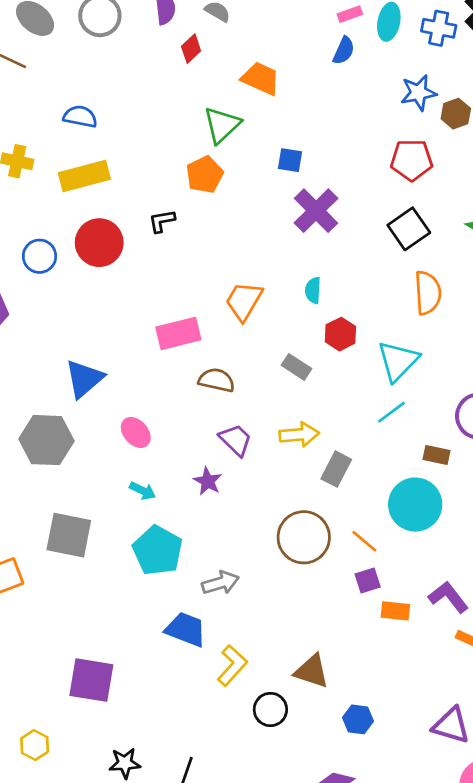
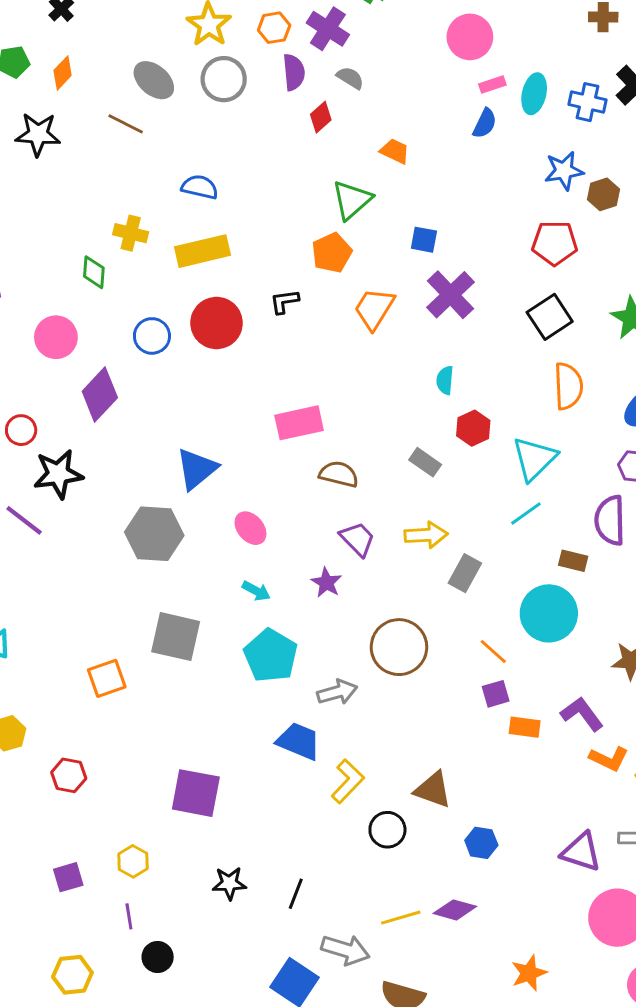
orange trapezoid: (261, 79) -> (395, 151), size x0.7
orange trapezoid: (244, 301) -> (374, 309), moved
brown circle: (304, 537) -> (399, 647), moved

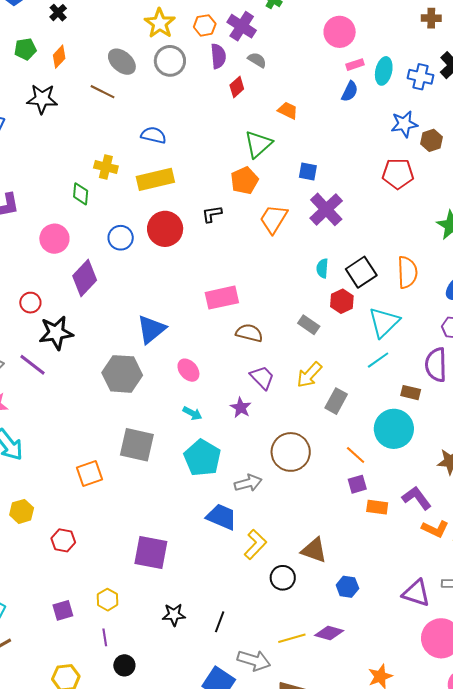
black square: (550, 317) -> (361, 272), moved
yellow arrow: (426, 535) -> (309, 375), turned 136

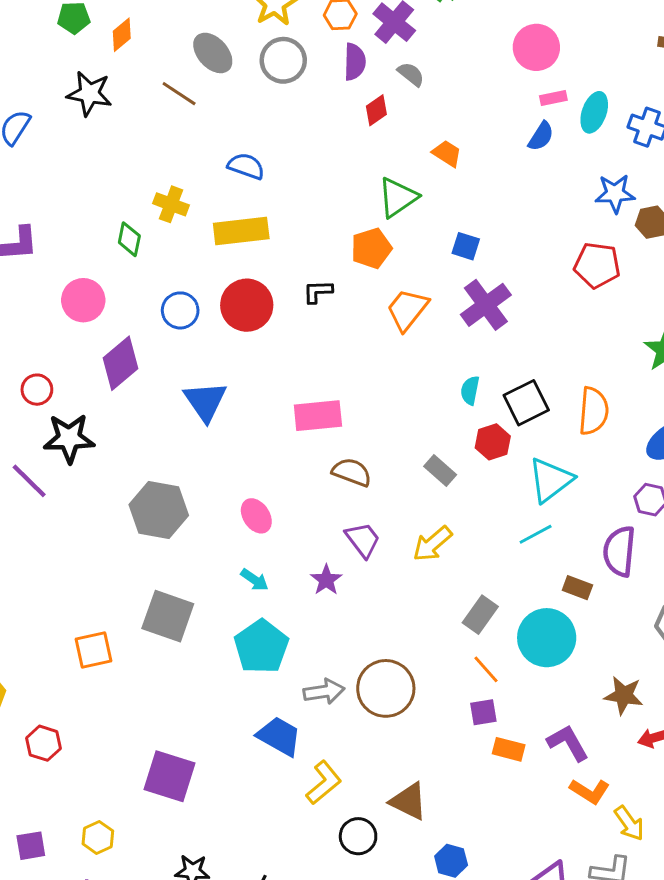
blue triangle: (151, 329) -> (205, 401), moved, turned -32
gray rectangle: (336, 401) -> (480, 615), moved
brown circle: (291, 452) -> (386, 688), moved

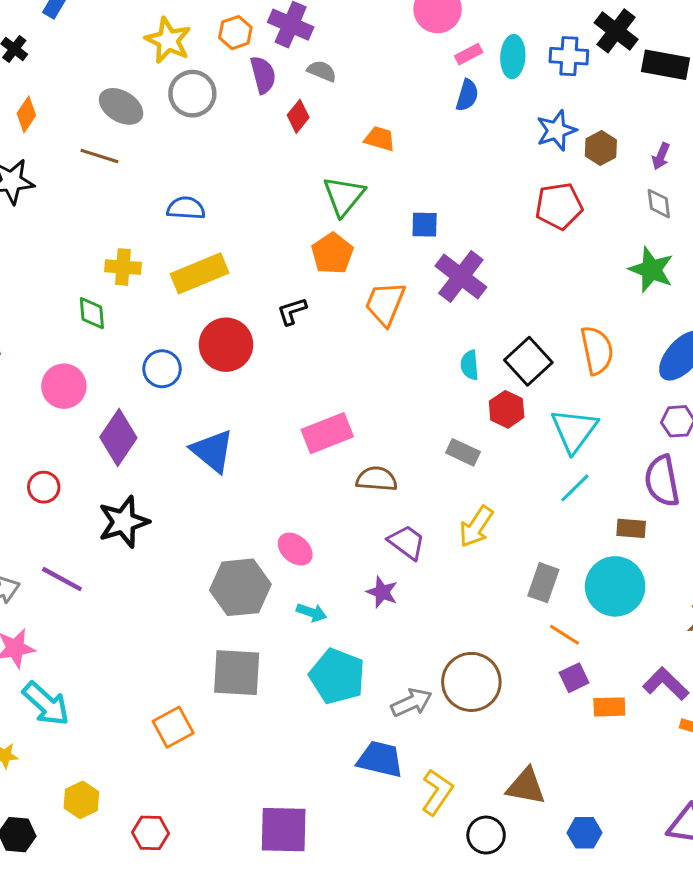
black star: (69, 438) -> (124, 522), moved
gray hexagon: (159, 510) -> (240, 587), moved

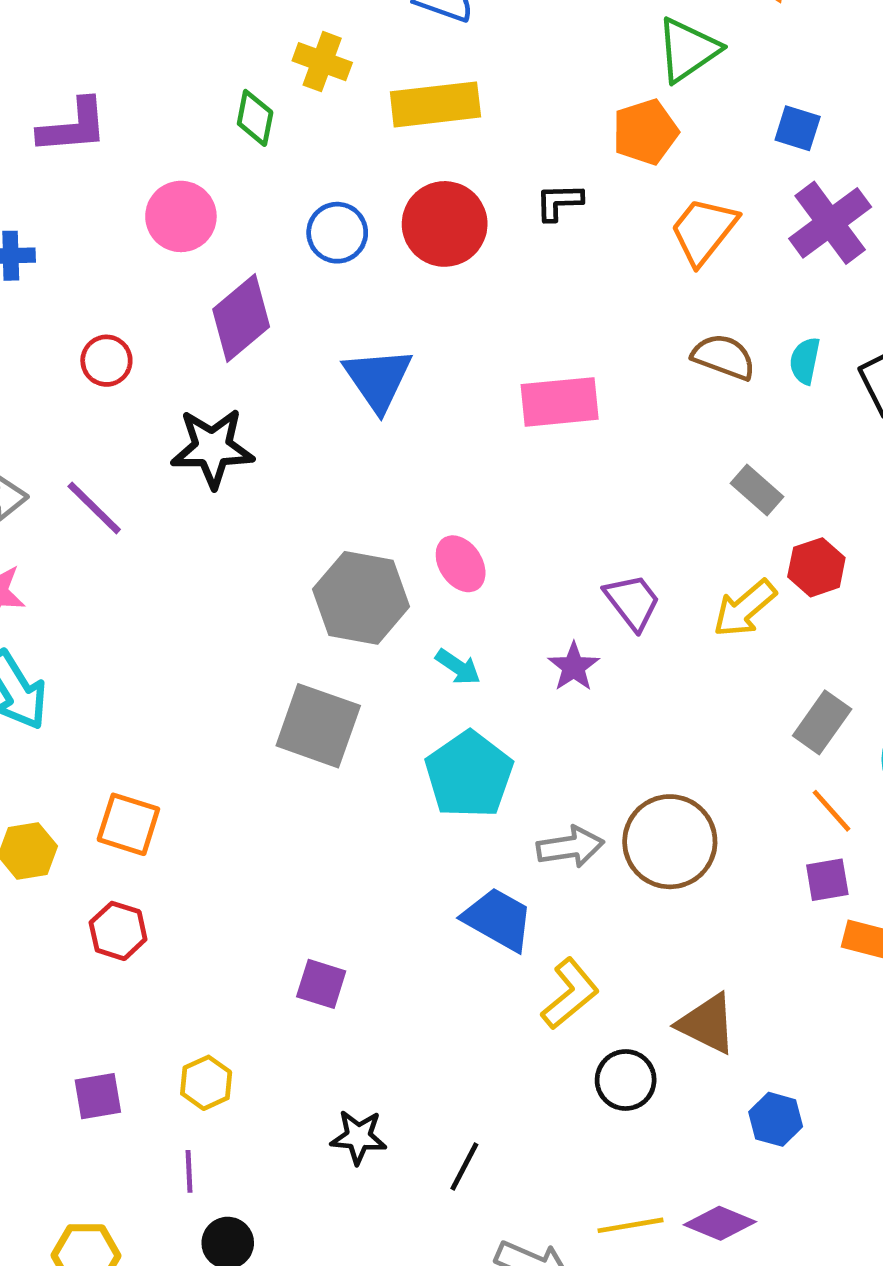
red hexagon: (507, 409) -> (816, 567), moved
brown semicircle: (377, 479) -> (724, 357), moved
orange square: (173, 727) -> (128, 824), moved, turned 30
purple square: (284, 830) -> (321, 984), size x0.6

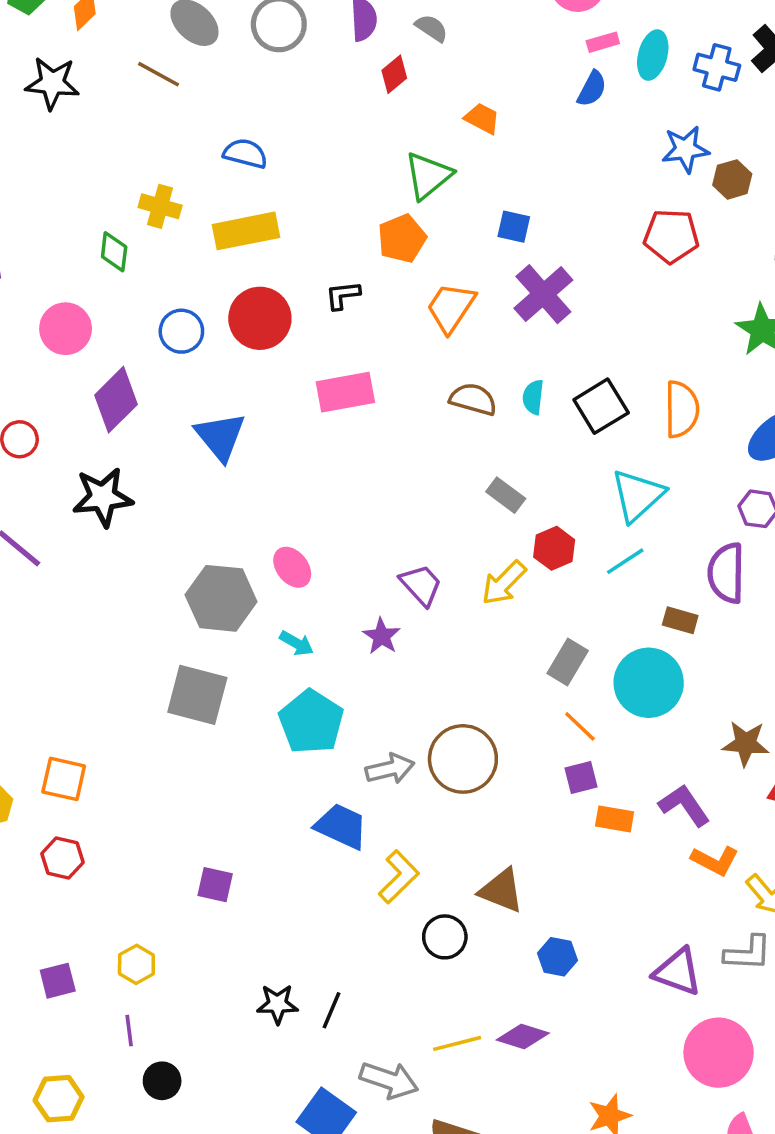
pink rectangle: (560, 402) -> (345, 392), moved
black star: (358, 1137) -> (277, 1004), moved

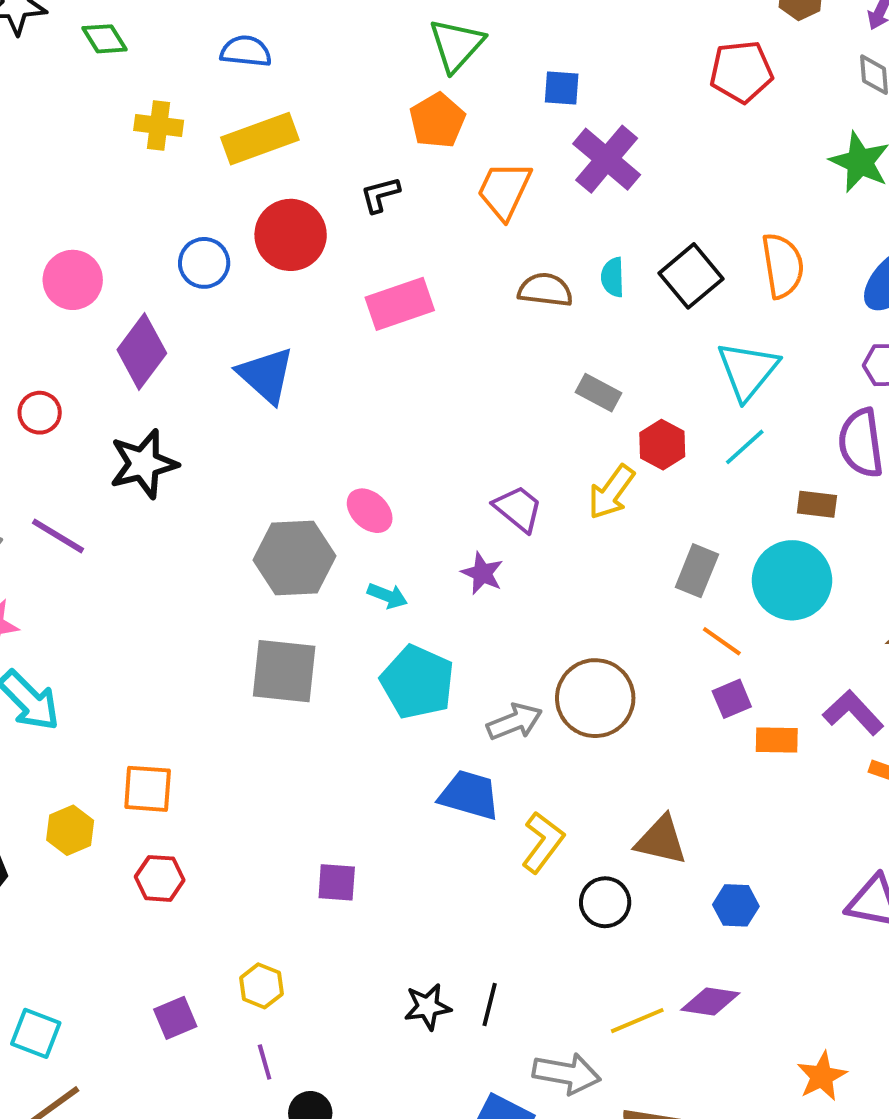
green diamond: (114, 252) -> (104, 39), moved, turned -30

